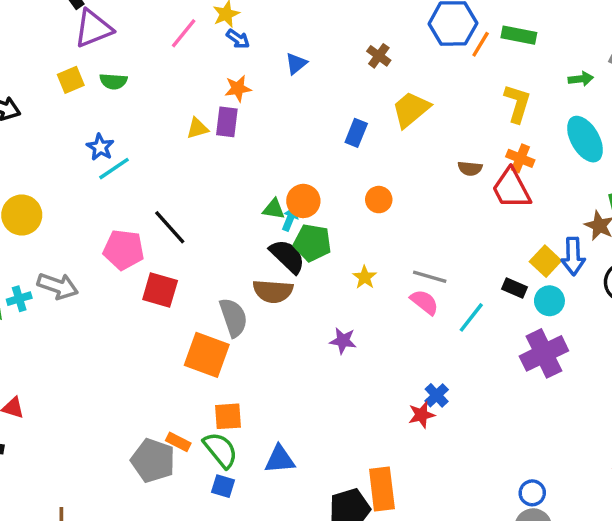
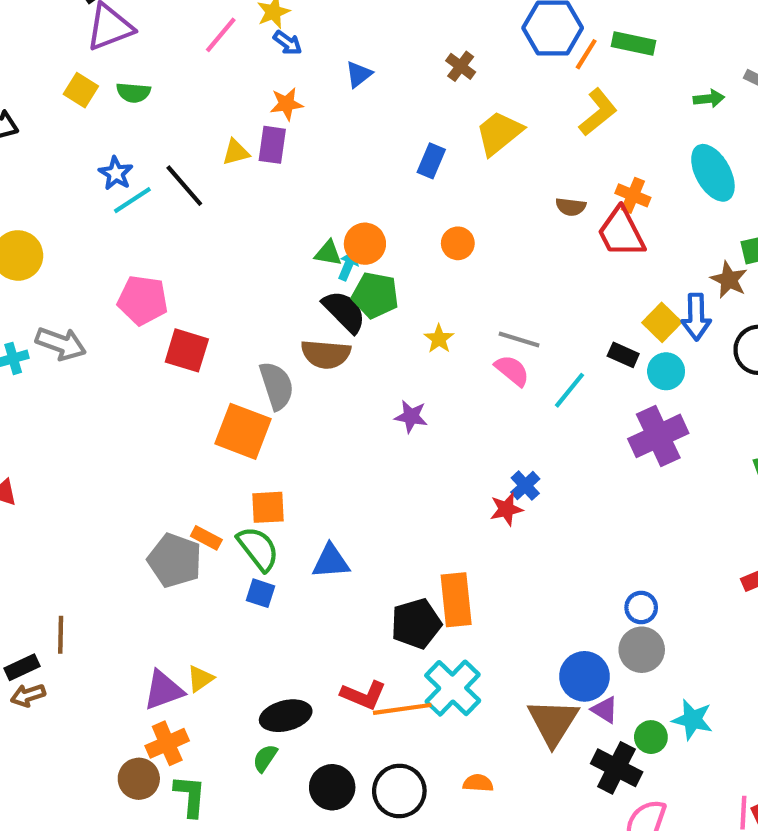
yellow square: (71, 80) -> (81, 90), turned -36
yellow L-shape: (517, 103) -> (598, 112), moved, turned 33
black line: (170, 227) -> (184, 186), moved

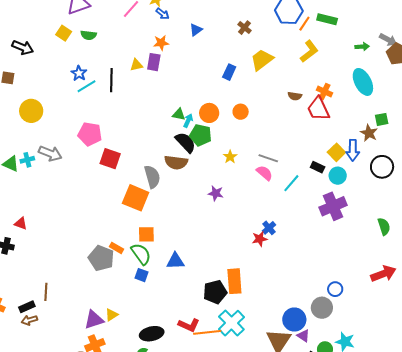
black line: (184, 186) -> (111, 80), turned 40
orange circle: (365, 244) -> (209, 113), moved
blue circle: (641, 607) -> (335, 289), moved

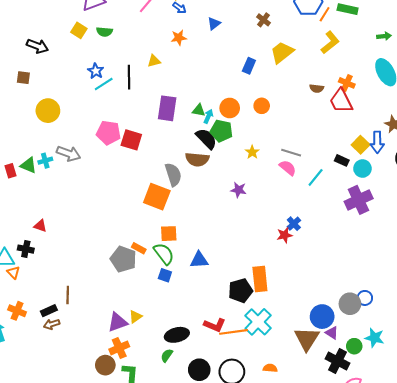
purple rectangle: (154, 62) -> (167, 108), moved, size x1.4
red square: (110, 159) -> (131, 140), moved
blue circle: (335, 289) -> (365, 298), moved

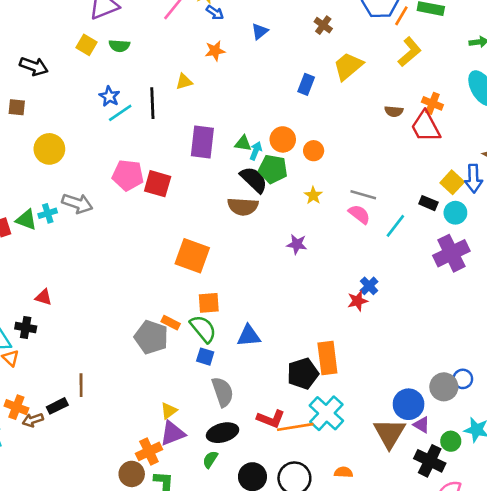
orange circle: (262, 106) -> (314, 151), moved
gray semicircle: (173, 175) -> (223, 392), moved
purple triangle: (118, 322) -> (173, 433), moved
brown arrow: (52, 324) -> (33, 420), moved

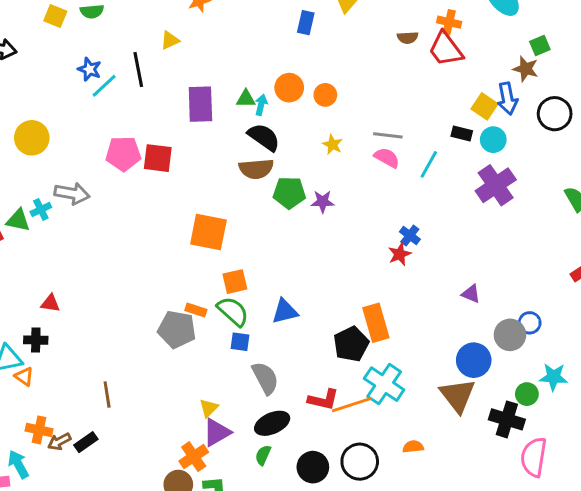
green pentagon: (273, 169) -> (289, 193), moved
black rectangle: (57, 406) -> (86, 442), moved
purple triangle: (422, 425) -> (471, 294), moved

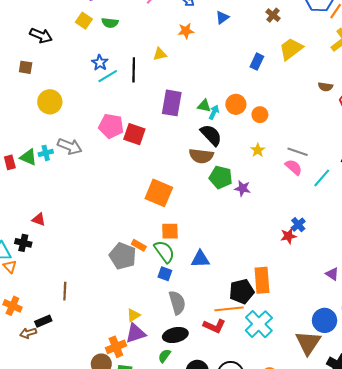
orange line: (352, 405) -> (229, 309), moved
brown arrow: (59, 442) -> (28, 333), moved

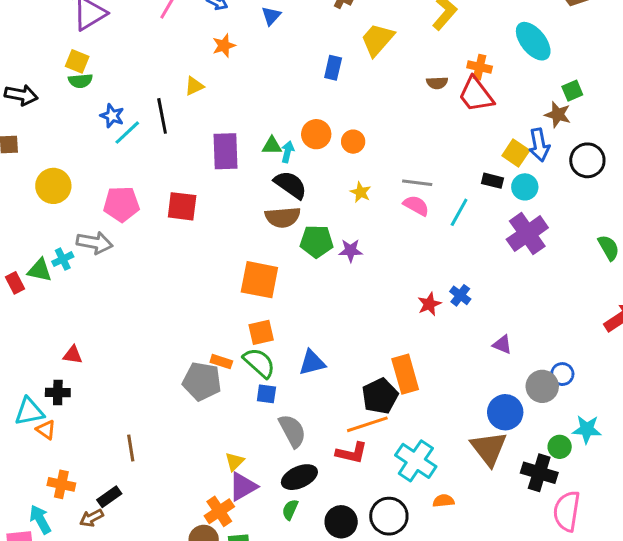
green semicircle: (110, 23) -> (80, 81), moved
pink pentagon: (111, 126) -> (121, 204), moved
orange square: (159, 193) -> (259, 280), moved
blue cross: (298, 225) -> (460, 295), moved
cyan cross: (259, 324) -> (416, 461), moved

